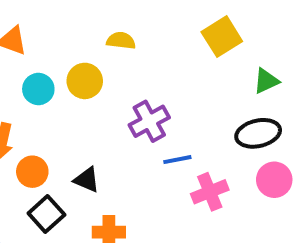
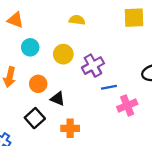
yellow square: (222, 37) -> (134, 18), turned 30
yellow circle: (85, 81) -> (63, 54), moved
orange circle: (32, 172) -> (38, 84), moved

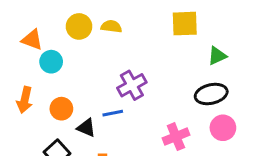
orange triangle: (15, 20) -> (32, 40), moved
yellow circle: (63, 54) -> (79, 26), moved
blue line: (109, 87) -> (113, 113), moved

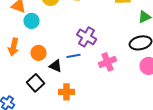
purple cross: (132, 85) -> (87, 37), turned -30
pink cross: (176, 137) -> (108, 62), moved

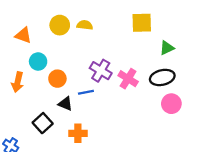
cyan circle: (32, 21) -> (38, 62), moved
orange circle: (39, 53) -> (57, 79), moved
pink cross: (108, 62) -> (128, 79), moved, turned -36

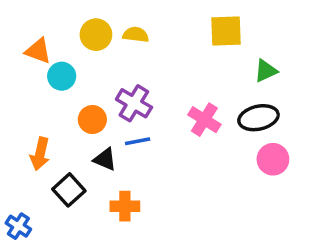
cyan circle: (38, 62) -> (62, 76), moved
purple cross: (101, 71) -> (134, 103), moved
orange arrow: (18, 82) -> (40, 154), moved

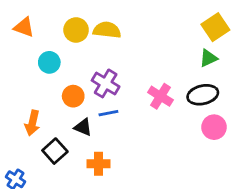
yellow square: (226, 31) -> (215, 27), moved, turned -32
yellow semicircle: (136, 35) -> (107, 30), size x1.4
orange triangle: (38, 51) -> (24, 27), moved

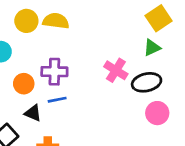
purple cross: (106, 83) -> (54, 72), turned -30
pink cross: (161, 96) -> (116, 70), moved

